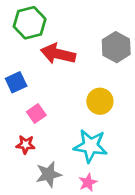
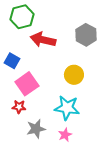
blue square: (16, 82) -> (12, 61), turned -35
pink square: (36, 113) -> (27, 84), size x1.6

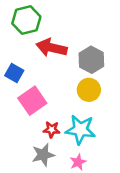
gray hexagon: (86, 35) -> (91, 60), moved
red star: (19, 107) -> (52, 130), moved

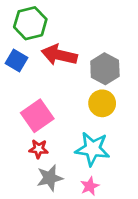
blue square: (14, 73) -> (16, 60), moved
red star: (52, 130) -> (39, 149), moved

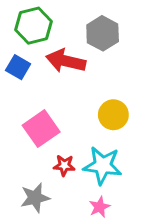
gray hexagon: (105, 69) -> (103, 33), moved
red star: (39, 149) -> (64, 165), moved
gray star: (50, 178) -> (35, 198), moved

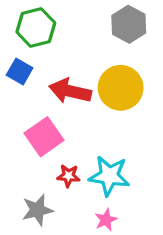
gray hexagon: (103, 33) -> (129, 24), moved
red arrow: (66, 61) -> (70, 91), moved
yellow circle: (113, 115) -> (121, 88), moved, size x1.4

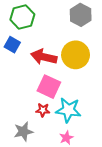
pink square: (44, 137) -> (49, 87), moved, turned -30

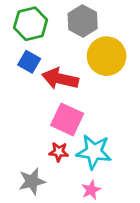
gray hexagon: (81, 15) -> (83, 21), moved
blue square: (12, 45) -> (29, 62), moved
yellow circle: (76, 55) -> (107, 56), moved

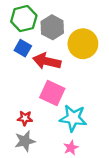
gray hexagon: (83, 21) -> (52, 27), moved
red star: (59, 152) -> (25, 118), moved

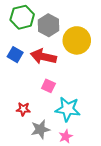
blue square: (23, 48) -> (15, 55), moved
pink square: (52, 93) -> (48, 86), size x0.6
gray star: (25, 141) -> (40, 129), moved

